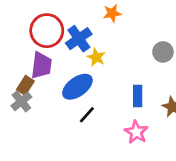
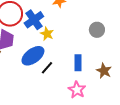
black line: (87, 115) -> (47, 68), moved

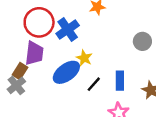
yellow star: (47, 34) -> (84, 58), moved
black line: (47, 68) -> (94, 84), moved

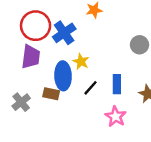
brown rectangle: (20, 71) -> (51, 94), moved, turned 70
blue ellipse: (66, 72) -> (63, 76), turned -56
gray cross: (16, 85) -> (21, 102), moved

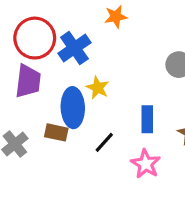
black line: (90, 88) -> (104, 142), moved

